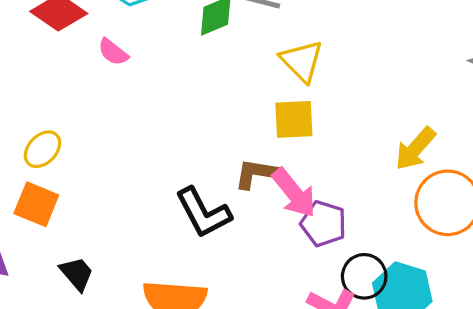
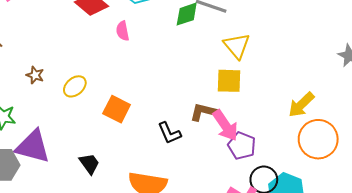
pink semicircle: (113, 52) -> (123, 31), turned 36
orange square: (36, 204) -> (117, 109), moved
black L-shape: (203, 213) -> (169, 133), size x0.7

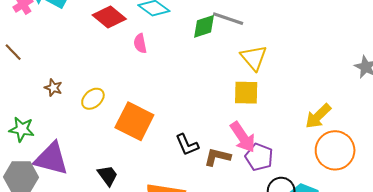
orange square: (117, 109) -> (134, 121), size x1.4
brown L-shape: (203, 112) -> (217, 157), moved

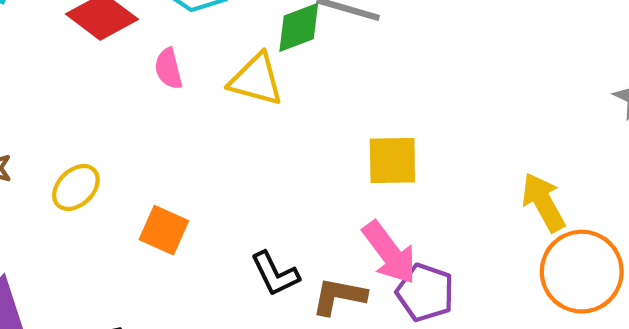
yellow triangle: (254, 58) -> (256, 80), moved, turned -32
yellow arrow: (318, 116) -> (543, 202), turned 108
orange square: (134, 121) -> (164, 230), size x0.6

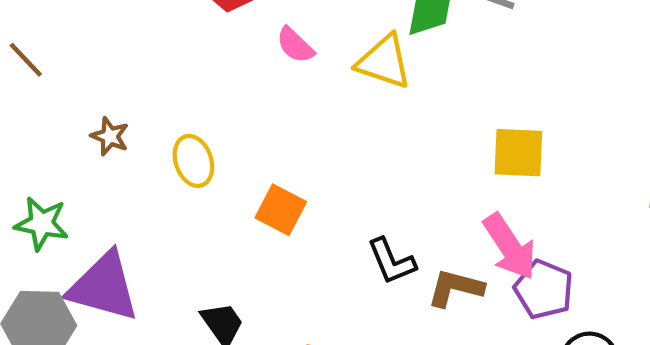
pink semicircle: (168, 69) -> (295, 45), turned -36
yellow ellipse: (76, 187) -> (193, 161), turned -69

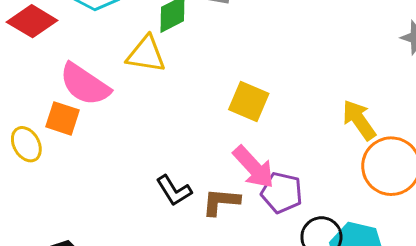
pink semicircle: (295, 45) -> (85, 84), moved, size x1.8
yellow square: (518, 153) -> (249, 102), turned 30
orange square: (281, 210) -> (62, 118), moved

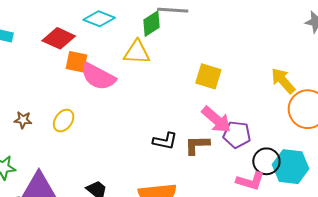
orange square: (62, 118) -> (77, 62), moved
yellow ellipse: (26, 144) -> (64, 121), turned 70
black L-shape: (174, 191) -> (165, 141), turned -40

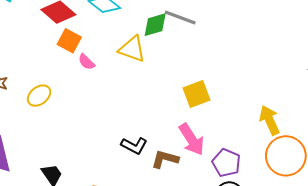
yellow square: (208, 76) -> (196, 94), turned 36
pink semicircle: (98, 77) -> (86, 62), size x0.5
purple pentagon: (237, 135) -> (226, 163), moved

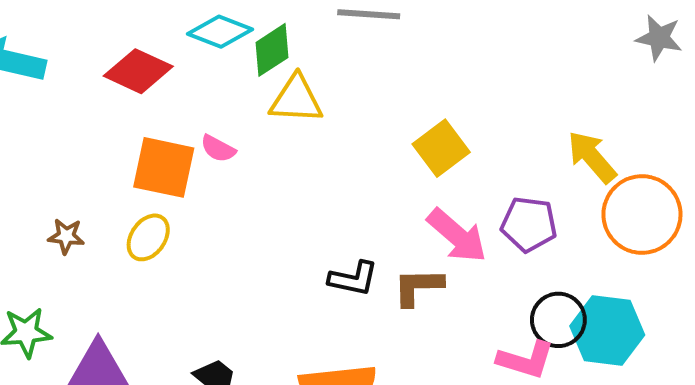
green diamond: (155, 25) -> (272, 50), moved
orange square: (69, 41) -> (164, 167), moved, size x1.4
purple pentagon: (226, 163) -> (529, 224), moved

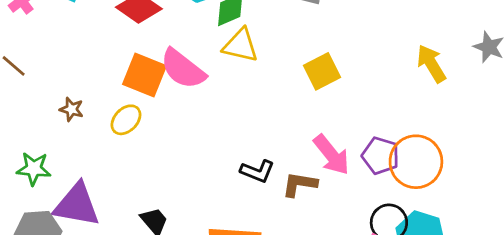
yellow square: (441, 148) -> (322, 71), moved
pink semicircle: (218, 149) -> (183, 69), size x2.0
yellow arrow: (592, 157) -> (431, 64), moved
orange circle: (642, 215) -> (416, 162), moved

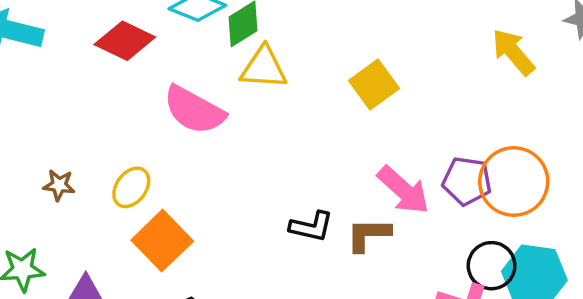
orange square: (144, 75) -> (162, 241), moved, turned 33

